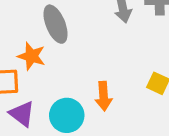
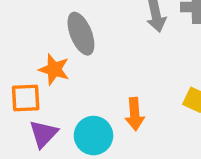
purple triangle: (22, 114) -> (43, 134), turned 36

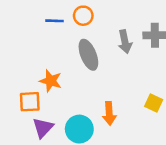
gray ellipse: (81, 34) -> (88, 55), moved

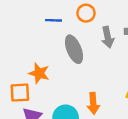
orange circle: (83, 16) -> (86, 13), moved
blue line: (55, 21) -> (54, 20), moved

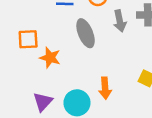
orange square: (20, 93) -> (28, 39), moved

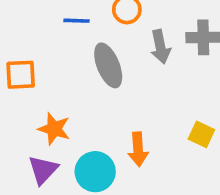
orange star: (50, 58) -> (54, 129), moved

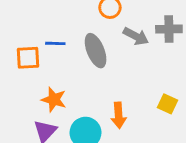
blue line: (77, 21) -> (55, 43), moved
gray arrow: (160, 47) -> (136, 36), turned -50

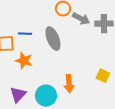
gray arrow: (136, 36) -> (81, 19), moved
orange star: (54, 100) -> (24, 61), moved

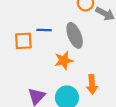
orange star: (24, 61) -> (64, 60), moved, turned -30

